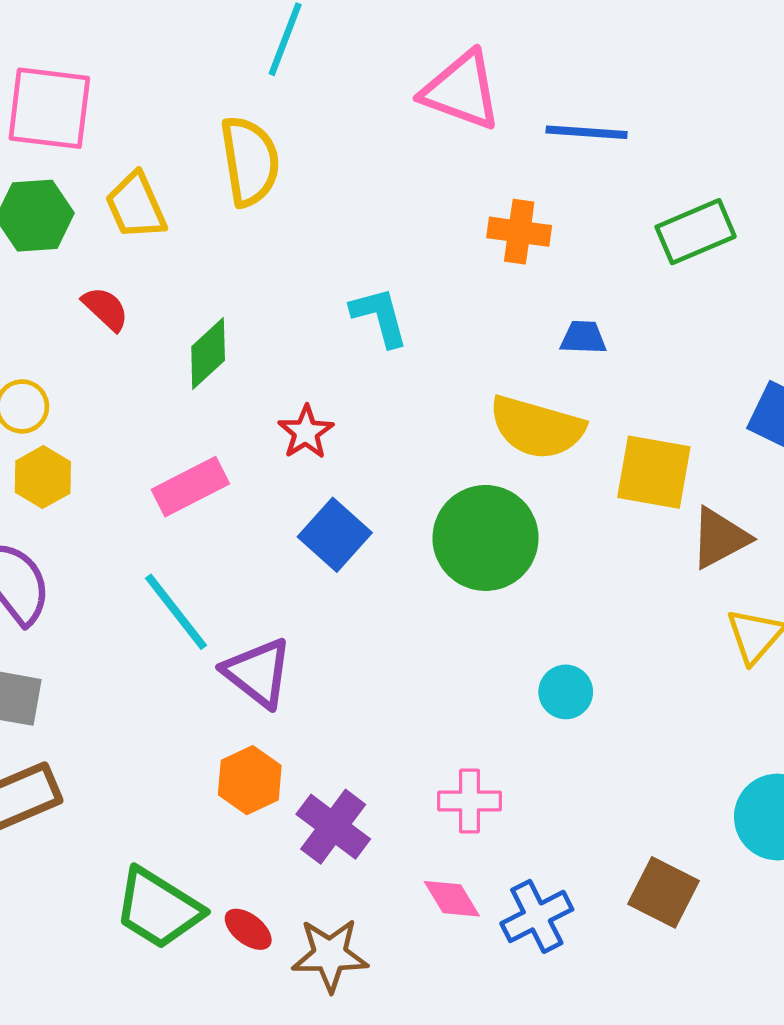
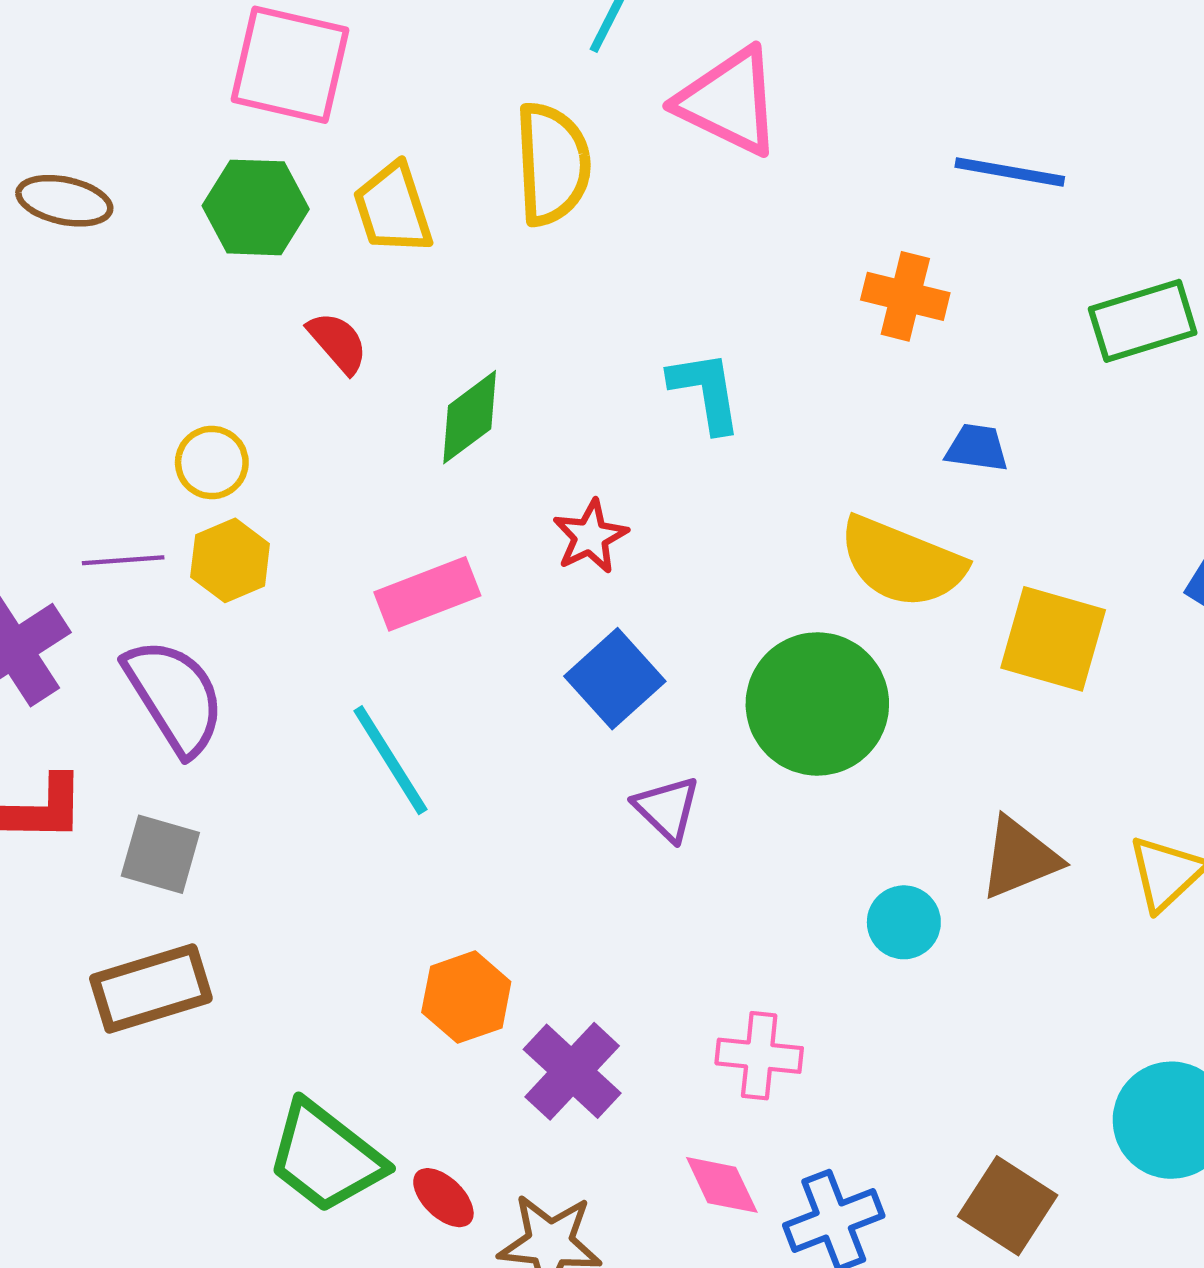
pink triangle: (461, 91) -> (729, 101), moved
brown triangle: (720, 538) -> (1020, 858), moved
purple triangle: (258, 673) -> (667, 808), moved, size x0.7

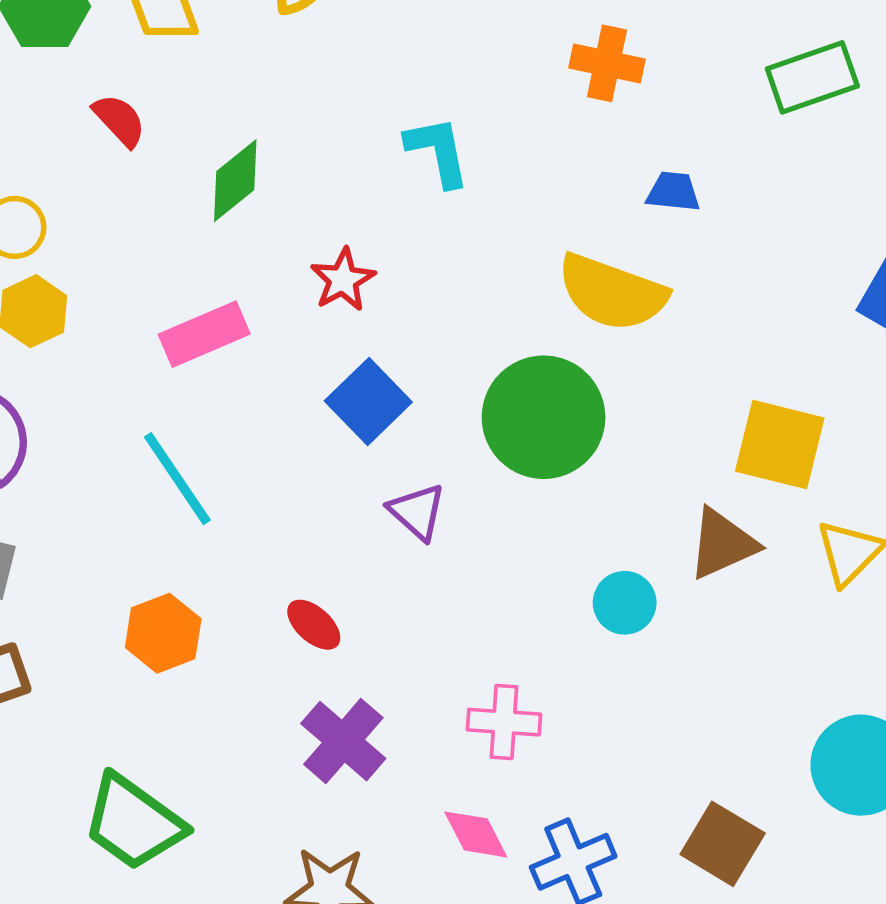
yellow square: (1053, 639) -> (780, 445), moved
orange hexagon: (466, 997) -> (163, 633), moved
red ellipse: (443, 1198) -> (314, 625), moved

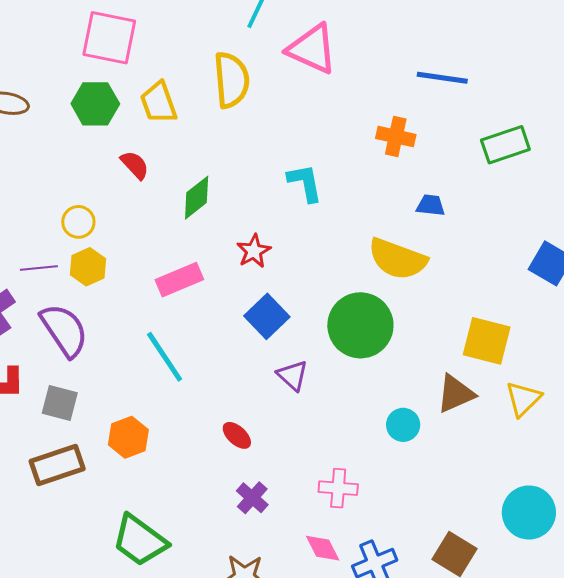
orange hexagon: (163, 633) -> (128, 437), moved
purple cross: (343, 741) -> (252, 498), size x0.7

